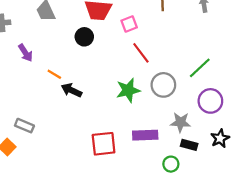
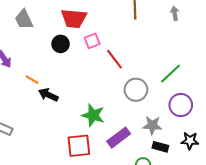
pink square: (129, 24) -> (92, 41), moved
green star: (128, 90) -> (93, 115), moved, turned 30
purple rectangle: (145, 135) -> (119, 138), turned -35
black star: (220, 138) -> (190, 141), turned 30

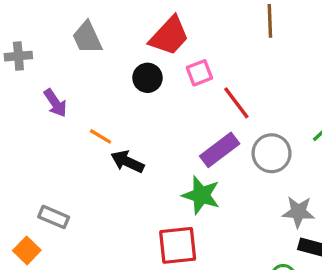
red trapezoid: (74, 18) -> (169, 36), turned -52
purple rectangle: (119, 138) -> (220, 150), moved

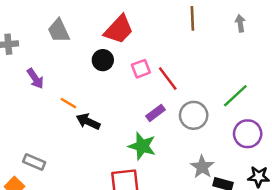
pink square: (199, 73) -> (141, 69), moved
purple rectangle: (220, 150) -> (156, 113), size x0.7
gray star: (298, 212) -> (202, 167), moved, turned 30

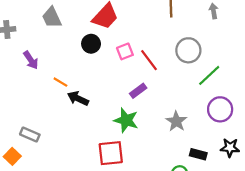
gray circle: (194, 115) -> (188, 50), moved
gray star: (202, 167) -> (176, 121), moved

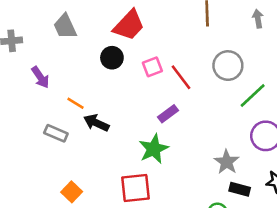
green star: (126, 120) -> (154, 149), turned 30
gray star: (176, 121) -> (227, 162), moved
gray rectangle: (30, 135) -> (56, 133), moved
orange square: (12, 156) -> (72, 192), moved

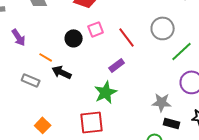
black circle: (112, 58) -> (74, 38), moved
pink square: (152, 67) -> (96, 29), moved
gray star: (227, 162) -> (162, 102), turned -30

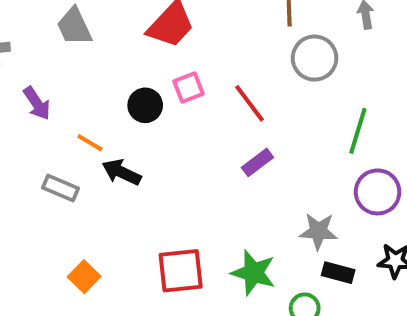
gray circle: (163, 28) -> (315, 58), moved
green line: (182, 51) -> (358, 131), turned -30
purple rectangle: (117, 65) -> (257, 162), moved
green star: (106, 92) -> (253, 273), moved, turned -30

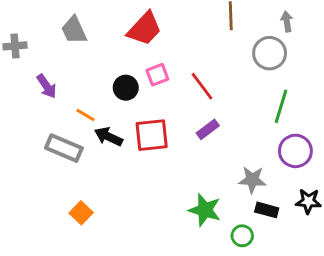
gray circle: (315, 58) -> (270, 53), moved
gray rectangle: (61, 188) -> (64, 148), size x1.4
red square: (181, 271) -> (152, 135), moved

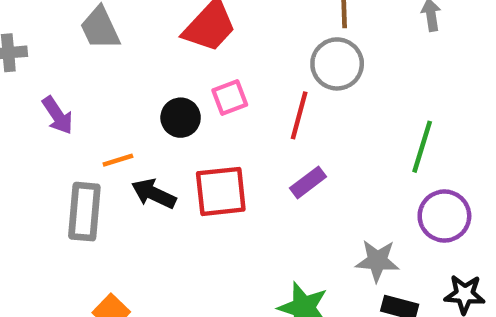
gray circle: (270, 53) -> (337, 64), moved
red line: (202, 86) -> (299, 115), turned 52
orange line: (85, 115) -> (118, 160), turned -48
gray rectangle: (64, 148) -> (84, 212), turned 72

